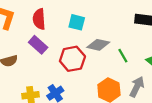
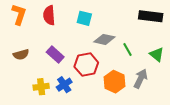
purple rectangle: (38, 45) -> (55, 55), moved
red hexagon: (72, 59) -> (86, 65), moved

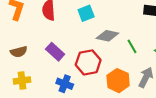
cyan square: (84, 18) -> (86, 13), turned -35
blue cross: (64, 85) -> (65, 84), turned -35
yellow cross: (41, 87) -> (22, 81), moved

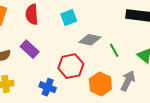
purple rectangle: (55, 52) -> (30, 49), moved

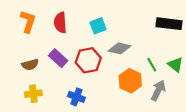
green line: (114, 50) -> (152, 65), moved
red hexagon: (71, 66) -> (88, 60), moved
orange hexagon: (100, 84) -> (130, 81), moved

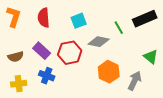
black rectangle: (169, 24) -> (145, 19), turned -30
green line: (152, 65) -> (119, 28), moved
blue cross: (76, 97) -> (47, 76), moved

